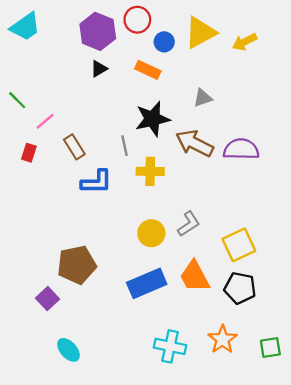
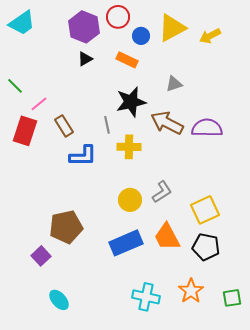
red rectangle: (29, 153) -> (25, 131), size x1.8

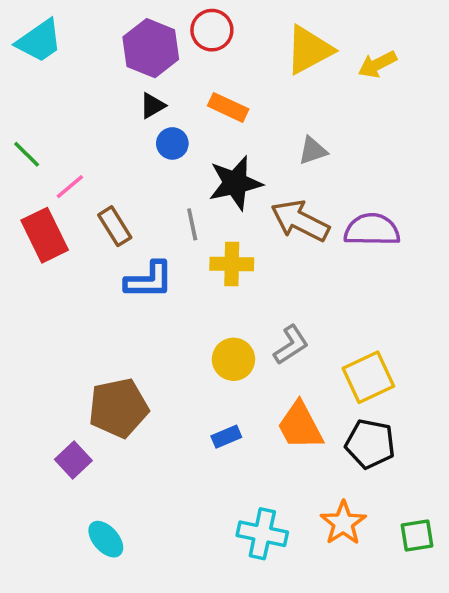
blue circle: (141, 36) -> (172, 143), moved
red rectangle: (25, 131) -> (45, 235), turned -44
blue rectangle: (126, 243) -> (226, 437), size x0.5

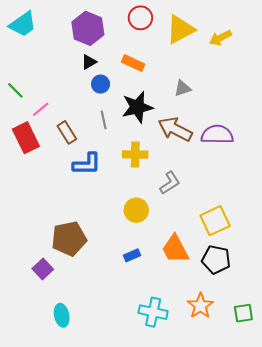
red circle: (212, 30) -> (140, 18), moved
gray line: (192, 224) -> (104, 120), moved
gray L-shape: (291, 345) -> (170, 183), moved
cyan ellipse: (106, 539) -> (62, 315), turned 30

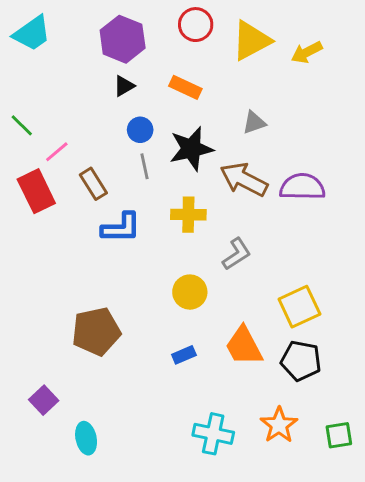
blue circle: (101, 84) -> (140, 130), moved
purple square: (43, 269) -> (44, 400), moved

